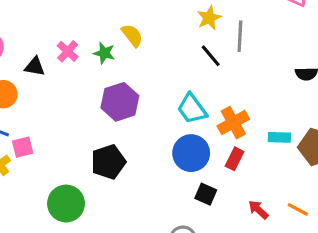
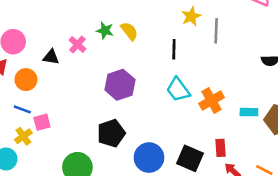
green star: (104, 53) -> (105, 31), moved
black line: (211, 56) -> (174, 49), moved, turned 42
blue circle: (191, 153) -> (149, 158), moved
red rectangle: (235, 159) -> (221, 148), moved, turned -30
black square: (206, 194) -> (190, 158), size x1.5

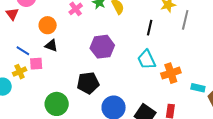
black triangle: (51, 57) -> (51, 46), moved
orange circle: (26, 80) -> (48, 25), moved

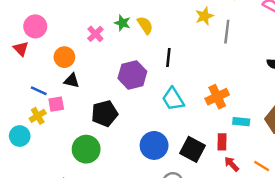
black line: (150, 28) -> (168, 57), moved
cyan trapezoid: (147, 60) -> (173, 99), moved
black pentagon: (88, 83) -> (105, 113), moved
cyan rectangle: (198, 88) -> (241, 122), moved

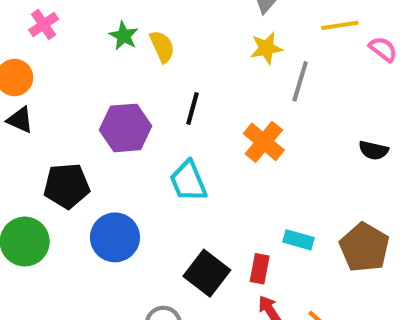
pink cross: (95, 34) -> (44, 24), moved
orange cross: (217, 97) -> (264, 142), moved, turned -35
blue circle: (154, 145) -> (115, 237), moved

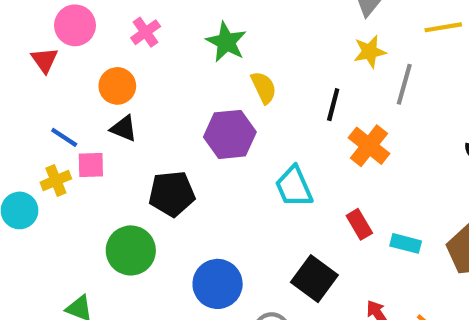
green star: (124, 36) -> (226, 42), size x1.4
yellow semicircle: (162, 47) -> (264, 87), moved
black line: (193, 109) -> (333, 105), moved
blue circle: (115, 237) -> (218, 284), moved
red rectangle: (260, 269) -> (359, 224), moved, turned -40

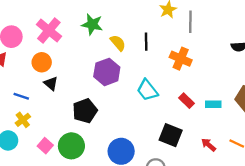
pink cross: (146, 32) -> (49, 30), size x1.6
black line: (333, 105) -> (146, 42), moved
black triangle: (124, 128) -> (51, 83), turned 32
pink square: (91, 165) -> (45, 146), moved, turned -32

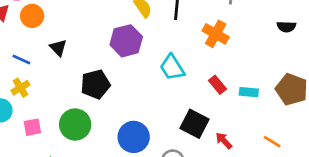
orange circle: (42, 62) -> (32, 16), moved
red arrow: (209, 145) -> (224, 141), moved
pink square: (45, 146) -> (32, 127), moved, turned 32

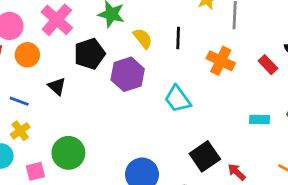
black pentagon: (95, 84) -> (90, 54), moved
red rectangle: (218, 85) -> (268, 65), moved
black square: (194, 124) -> (205, 156), turned 32
green circle: (75, 125) -> (68, 153), moved

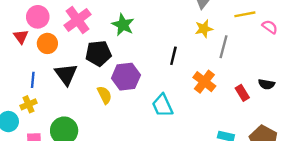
yellow semicircle: (143, 38) -> (105, 95), moved
black triangle: (57, 86) -> (66, 74), size x1.5
blue line: (19, 101) -> (33, 80), turned 63

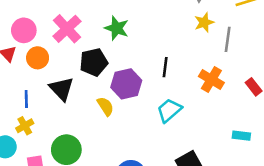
black line: (173, 56) -> (165, 67), moved
cyan trapezoid: (162, 105) -> (169, 110), turned 80

